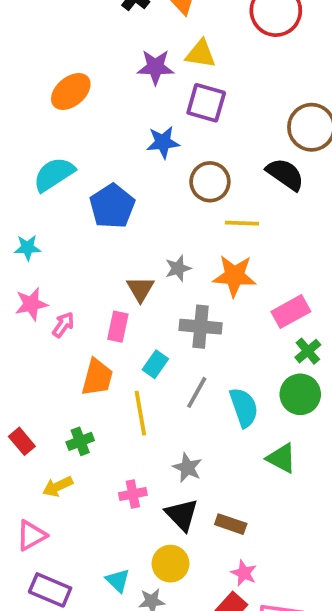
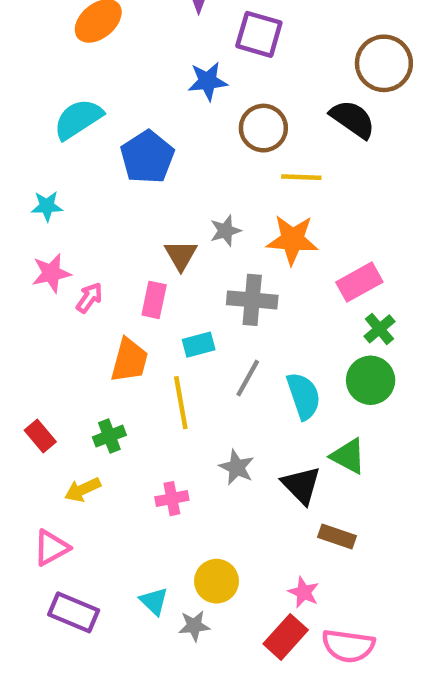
cyan rectangle: (155, 364) -> (199, 345), turned 40
black triangle: (182, 515) -> (301, 485), moved
brown rectangle: (231, 524) -> (337, 537), moved

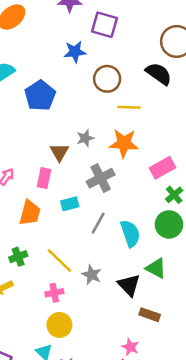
gray cross: (252, 300) -> (101, 178), turned -32
yellow line: (181, 403) -> (59, 261), moved, turned -36
yellow circle: (217, 581) -> (59, 325), moved

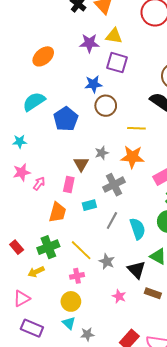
brown circle: (107, 79) -> (106, 106), moved
green cross: (18, 257) -> (48, 247), size x1.5
yellow circle: (59, 325) -> (71, 301), moved
pink star: (130, 347) -> (119, 296), moved

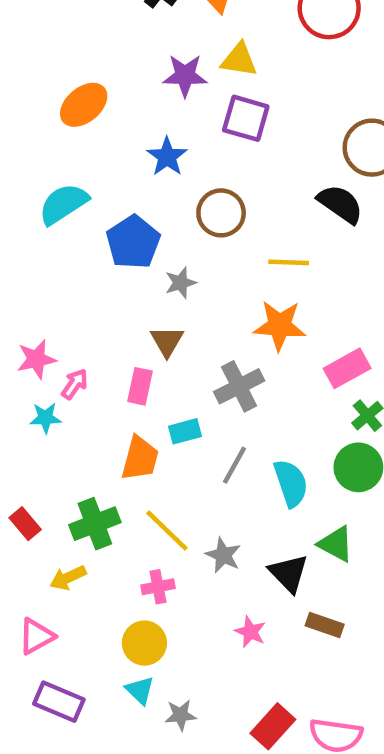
blue star: (93, 84) -> (167, 157), moved, turned -30
cyan star: (20, 142) -> (45, 418), moved
gray star: (102, 153) -> (180, 283), moved
orange trapezoid: (58, 212) -> (140, 458), moved

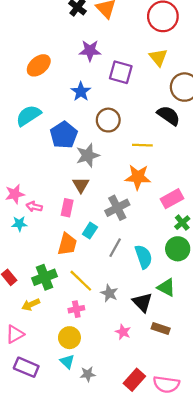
yellow triangle: (239, 60) -> (158, 57), moved, turned 42
gray star: (180, 283) -> (88, 155), size x1.5
pink arrow: (75, 384) -> (34, 207), turned -112
cyan rectangle: (185, 431) -> (90, 231), turned -42

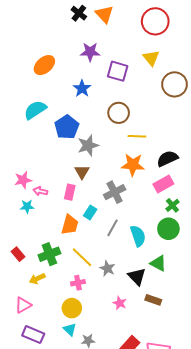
black semicircle: (169, 116) -> (167, 159), moved, turned -60
brown circle: (108, 120) -> (119, 113), moved

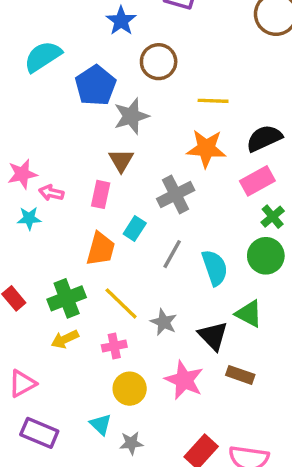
brown circle: (119, 113) -> (159, 62), moved
yellow arrow: (37, 279) -> (65, 339), moved
pink star: (120, 303) -> (184, 380), size x1.6
yellow circle: (72, 308) -> (130, 389), moved

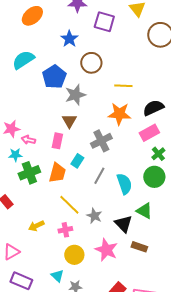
green cross: (67, 298) -> (29, 173), moved

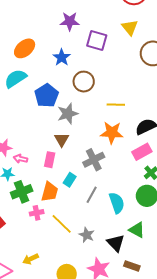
orange ellipse: (32, 16) -> (25, 48), moved
yellow arrow: (36, 226) -> (31, 259), moved
pink cross: (65, 230) -> (37, 213), moved

